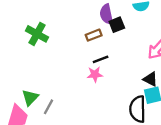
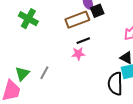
brown rectangle: (94, 35) -> (77, 20), size x1.6
gray line: (49, 107) -> (44, 73), moved

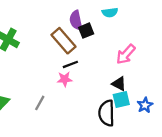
brown rectangle: (77, 20) -> (64, 41), turned 70
gray line: (44, 73) -> (40, 103), moved

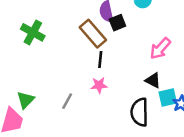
black line: (70, 64) -> (100, 59), turned -63
pink star: (65, 79) -> (99, 85), moved
cyan square: (121, 100) -> (168, 97), moved

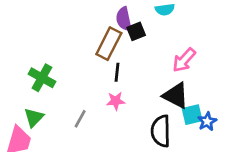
green cross: (33, 32) -> (42, 78), moved
brown rectangle: (93, 34) -> (109, 44), turned 68
black triangle: (153, 80) -> (176, 96), size x1.5

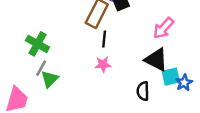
green triangle: (34, 117) -> (50, 79), moved
gray line: (80, 119) -> (41, 68), moved
black semicircle: (161, 131) -> (143, 91), size x0.7

